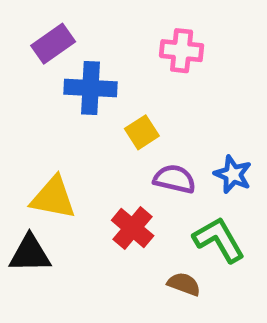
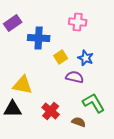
purple rectangle: (53, 44) -> (13, 23), moved
blue star: (233, 174) -> (86, 58), moved
red cross: (133, 228) -> (51, 111), moved

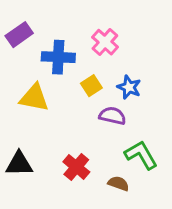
pink cross: (78, 22) -> (105, 42), moved, turned 36
yellow triangle: (23, 85) -> (34, 98), moved

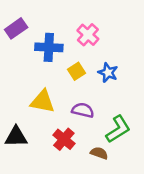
yellow triangle: (34, 98) -> (43, 101), moved
purple semicircle: (112, 116) -> (83, 110), moved
green L-shape: (141, 155) -> (118, 129), turned 88

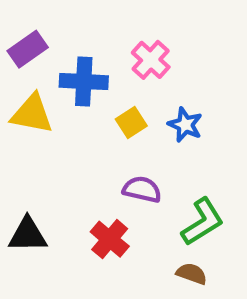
yellow triangle: (43, 101) -> (32, 114), moved
brown semicircle: (99, 153) -> (192, 274), moved

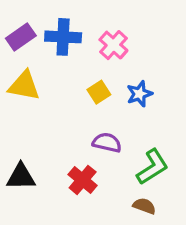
blue cross: (84, 82) -> (63, 37), moved
blue star: (185, 125) -> (139, 94), turned 30

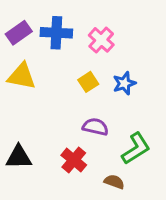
brown semicircle: (144, 206) -> (114, 182), moved

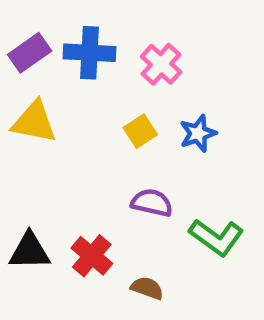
green L-shape: (136, 148) -> (216, 237), turned 68
red cross: (74, 160) -> (92, 256), moved
brown semicircle: (114, 182) -> (147, 288), moved

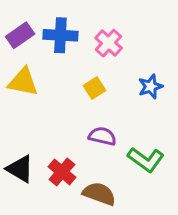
blue star: (198, 133) -> (151, 87), moved
black triangle: (30, 251) -> (20, 169), turned 32
brown semicircle: (147, 288) -> (99, 194), size x1.5

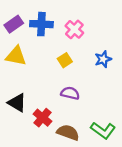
green L-shape: (146, 160) -> (103, 130), moved
black triangle: (20, 169) -> (17, 103), moved

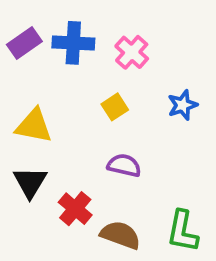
yellow triangle: (16, 56) -> (34, 126), moved
black triangle: (17, 103) -> (30, 182), turned 30
green L-shape: (103, 130) -> (183, 231), turned 65

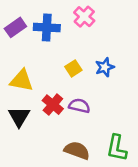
pink cross: (132, 52) -> (84, 17), moved
blue star: (183, 105) -> (105, 67), moved
red cross: (75, 209) -> (53, 105), moved

